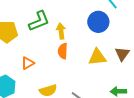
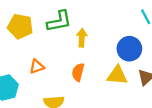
blue circle: (98, 22) -> (129, 49), moved
orange semicircle: (63, 51) -> (78, 72), moved

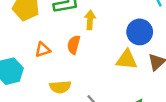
orange semicircle: (78, 72) -> (74, 45), moved

